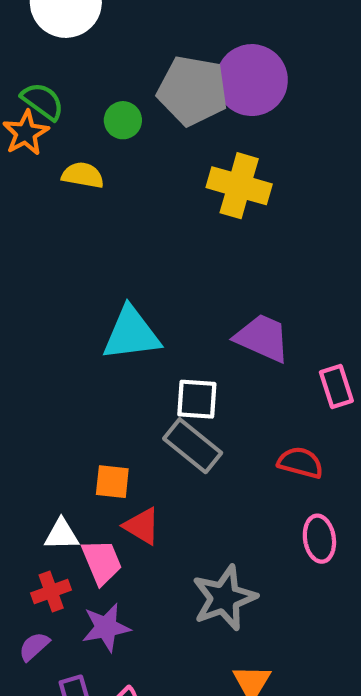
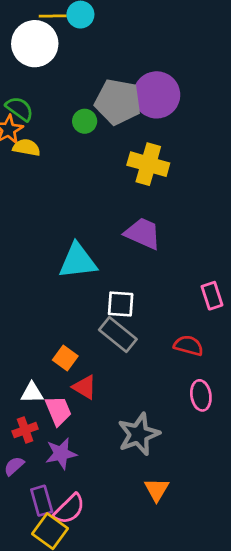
green circle: (123, 120) -> (85, 121), moved
yellow semicircle: (83, 175) -> (26, 148), moved
purple trapezoid: (262, 338) -> (143, 233), moved
orange square: (112, 482) -> (65, 358), turned 30

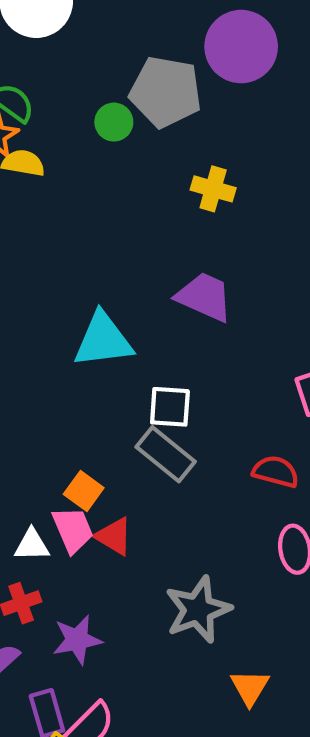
purple circle: (157, 95) -> (241, 47), moved
yellow cross: (148, 164) -> (213, 189), size x0.7
pink trapezoid: (58, 411) -> (73, 530), moved
orange triangle: (157, 490) -> (250, 687), moved

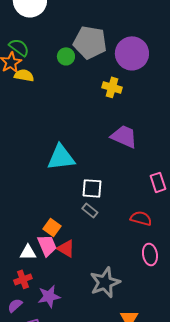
purple circle: (241, 47) -> (132, 53), moved
purple trapezoid: (204, 297) -> (124, 136), moved
gray rectangle: (166, 454) -> (90, 210), size x0.6

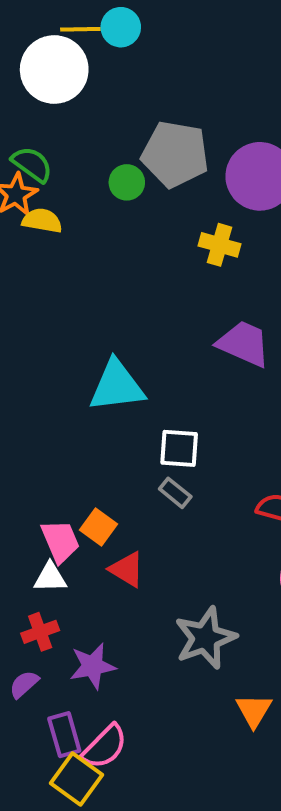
pink trapezoid: (47, 245) -> (60, 541), moved

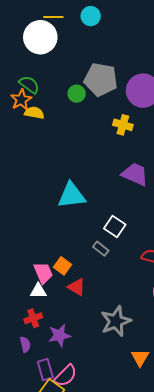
cyan circle: (121, 27) -> (91, 16), moved
white square: (179, 448) -> (115, 227), moved, turned 30
purple semicircle: (24, 684) -> (25, 344), turned 119

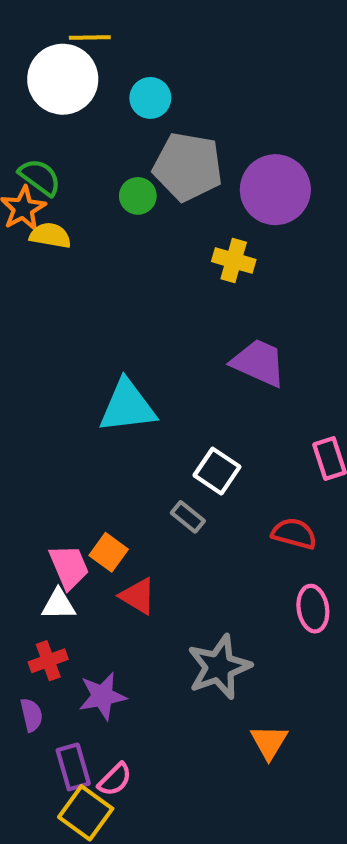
cyan circle: (91, 16) -> (150, 98), moved
pink semicircle: (65, 376) -> (115, 779), size x0.7

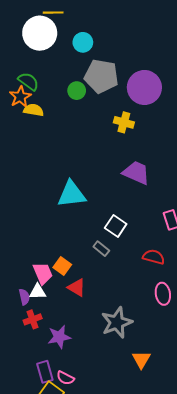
purple semicircle: (32, 715) -> (24, 297), moved
pink semicircle: (115, 779) -> (65, 378), turned 72

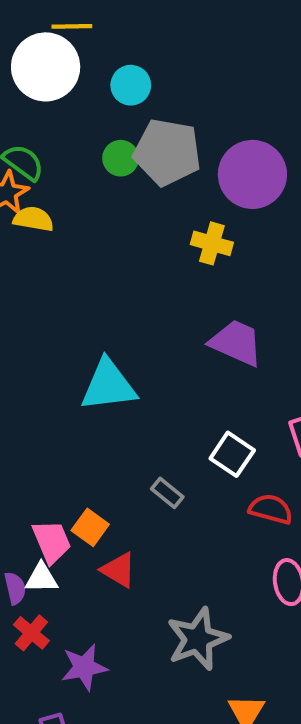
green circle: (77, 91) -> (121, 158), moved
white square: (116, 226) -> (232, 454), moved
red cross: (33, 319) -> (31, 633), turned -30

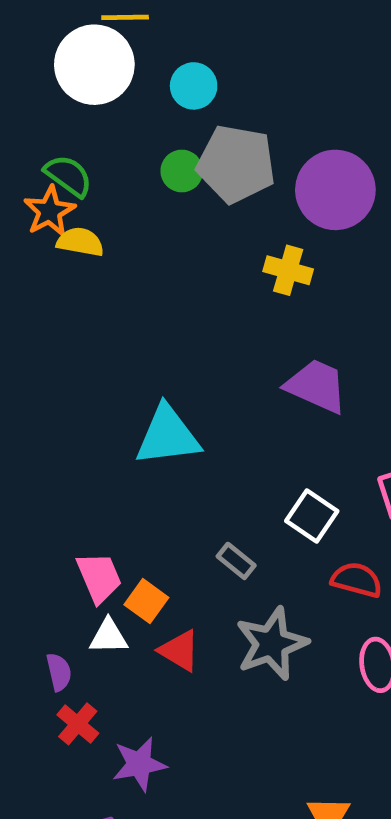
pink trapezoid: (52, 542) -> (99, 577), moved
white triangle: (42, 578) -> (109, 637), moved
gray star: (198, 639) -> (272, 644), moved

